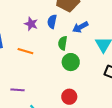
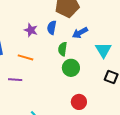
purple line: (18, 90) -> (15, 80), moved
red circle: (69, 97) -> (79, 102), moved

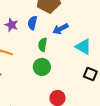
cyan triangle: (103, 50) -> (83, 47), turned -30
green circle: (71, 68) -> (42, 67), moved

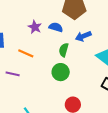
blue semicircle: (32, 23) -> (56, 27), turned 88

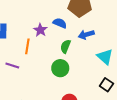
purple star: (35, 27) -> (40, 30), moved
orange line: (26, 53) -> (27, 46), turned 70

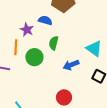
blue arrow: (86, 35) -> (71, 65), moved
green circle: (60, 68) -> (34, 57), moved

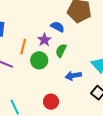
purple star: (27, 30) -> (44, 40), moved
red circle: (64, 97) -> (51, 102), moved

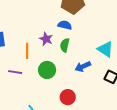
blue semicircle: (58, 27) -> (65, 25), moved
green circle: (39, 60) -> (47, 70), moved

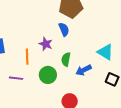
blue semicircle: (65, 25) -> (64, 29), turned 56
green semicircle: (65, 45) -> (66, 59), moved

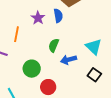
purple star: (46, 44) -> (38, 18), moved
green circle: (48, 75) -> (32, 69), moved

